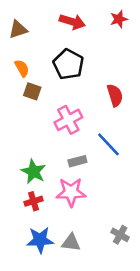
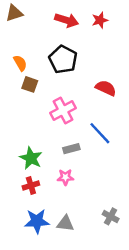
red star: (119, 19) -> (100, 20), moved
brown triangle: (18, 29) -> (14, 13), moved
red semicircle: (115, 95) -> (106, 88), turned -48
pink star: (71, 192) -> (65, 177), size x0.6

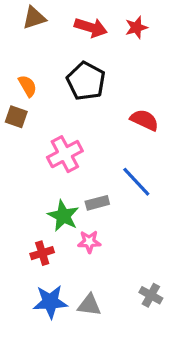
brown triangle: (14, 13) -> (34, 18), moved
brown square: (30, 84) -> (16, 117), moved
pink cross: (63, 111) -> (65, 154), moved
green star: (31, 158) -> (63, 216), moved

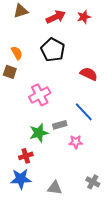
red arrow: (91, 27) -> (56, 17), turned -42
green star: (63, 216) -> (39, 133), turned 30
pink star: (89, 242) -> (76, 142), moved
blue star: (50, 302) -> (21, 179), moved

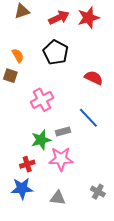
red star: (84, 17) -> (88, 18), size x1.5
pink star: (76, 142) -> (61, 159), moved, size x1.6

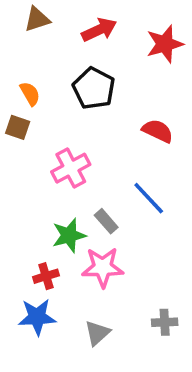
red star: (88, 18) -> (165, 44), moved
gray rectangle: (63, 131) -> (106, 221), turned 64
gray cross: (98, 192) -> (165, 322), turned -32
gray triangle: (58, 198) -> (97, 333), turned -49

